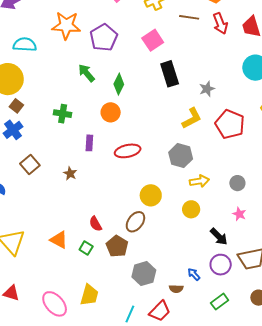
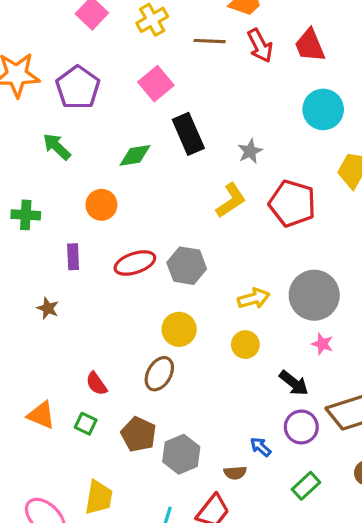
green diamond: (119, 84) -> (135, 155), moved, turned 60
gray hexagon: (181, 156) -> (187, 266), moved
gray circle: (237, 183) -> (314, 295), size x2.0
brown pentagon: (117, 246) -> (138, 434), moved

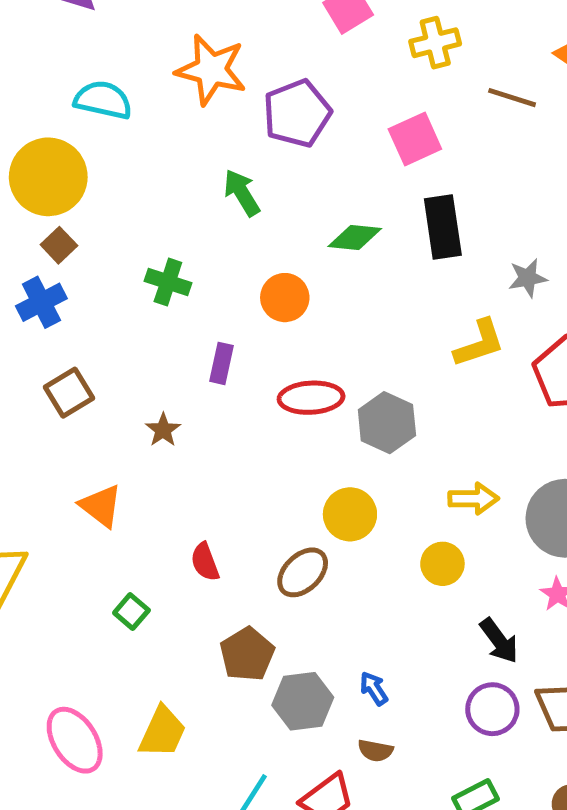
orange triangle: (41, 415) -> (101, 506), moved
green square: (86, 424) -> (131, 611), moved
blue arrow: (261, 447) -> (374, 688), moved

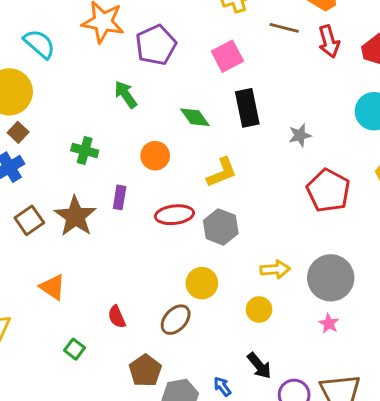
cyan semicircle: (103, 100) -> (39, 44), turned 32
green diamond: (355, 238) -> (195, 117), turned 52
yellow L-shape: (479, 343) -> (222, 172), moved
brown star: (163, 430) -> (75, 216), moved, size x2.0
black arrow: (499, 641) -> (259, 366), moved

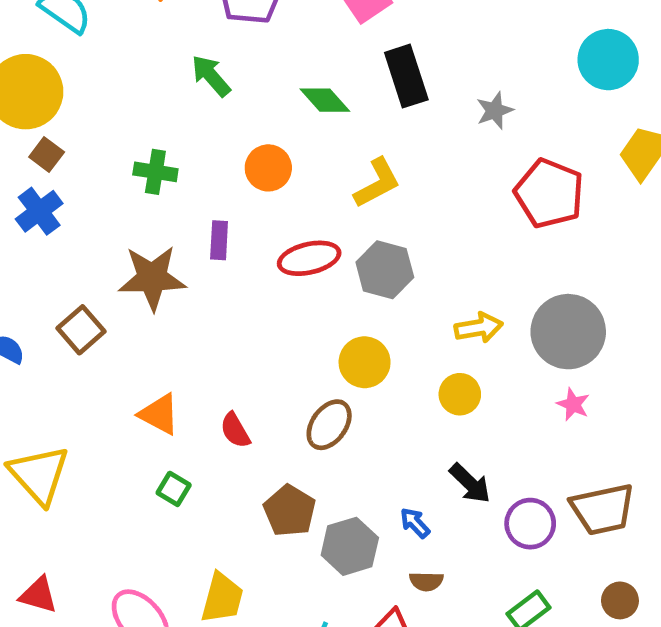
brown star: (75, 216) -> (152, 278), turned -30
brown square: (29, 220) -> (81, 330), moved
orange triangle: (52, 287) -> (159, 414), moved

